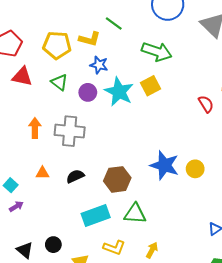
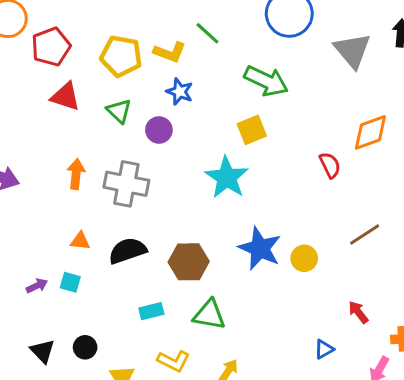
cyan star: (119, 92) -> (227, 177), moved
black semicircle: (75, 176) -> (128, 251), size x1.4
cyan square: (11, 185) -> (70, 282), moved, turned -32
cyan rectangle: (96, 215) -> (151, 311), size x0.6

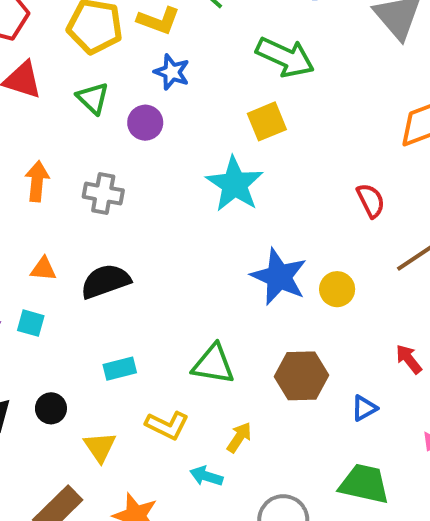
red semicircle: (330, 165) -> (371, 201), moved
gray cross: (126, 184) -> (103, 194), size x0.7
brown hexagon: (189, 262) -> (301, 376), moved
cyan rectangle: (151, 311) -> (120, 369), moved

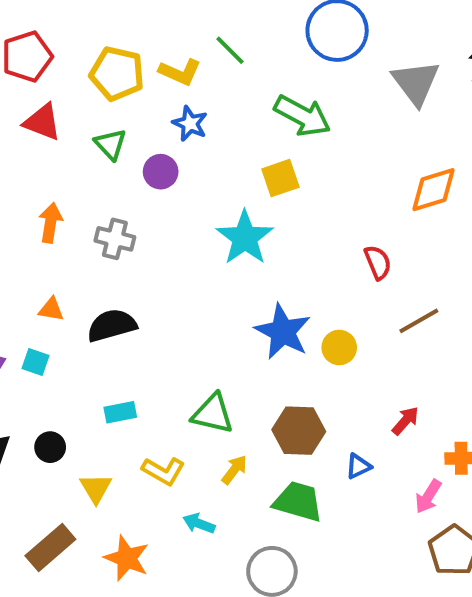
red arrow: (409, 359) -> (405, 421), turned 76
yellow arrow: (239, 437) -> (234, 470), moved
green trapezoid: (364, 484) -> (298, 501), moved

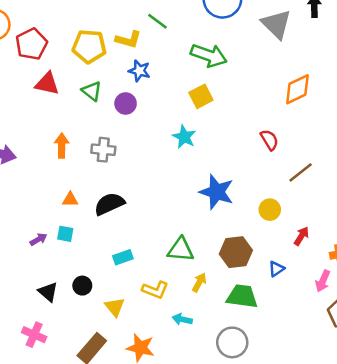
cyan star: (245, 238) -> (184, 137), size x0.7
yellow circle: (339, 347) -> (270, 210), moved

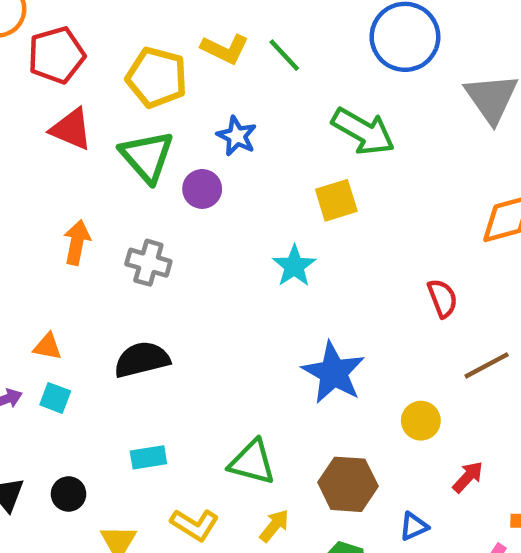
yellow L-shape: (128, 40) -> (225, 49), moved
green triangle: (92, 91) -> (147, 156), size x1.5
orange triangle: (70, 200) -> (48, 347), moved

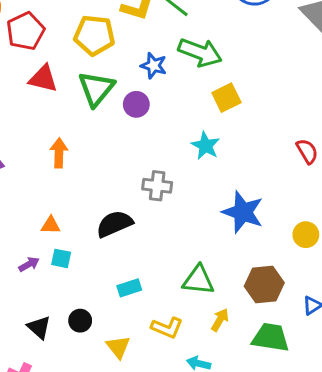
green arrow: (363, 131) -> (200, 52), moved
green triangle: (147, 156) -> (96, 89), turned 30
gray cross: (148, 263) -> (157, 186), moved

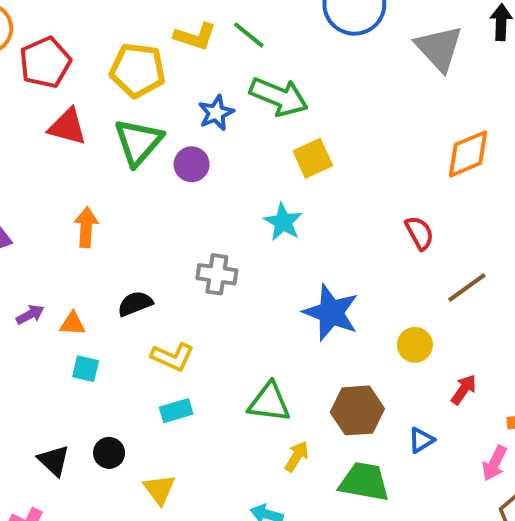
blue star: (154, 66) -> (216, 113), turned 30
black semicircle: (114, 224) -> (135, 304), moved, size x0.7
purple arrow: (29, 264) -> (30, 315), moved
yellow L-shape: (167, 328) -> (172, 357), moved

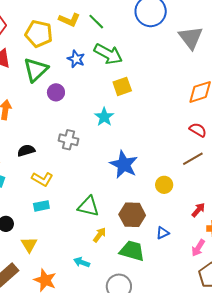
blue star: (216, 113) -> (76, 59), turned -30
purple circle: (192, 164) -> (56, 92), moved
red semicircle: (419, 233) -> (198, 130), moved, turned -36
red arrow: (464, 389) -> (198, 210), moved

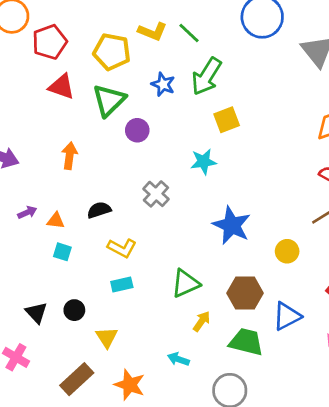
green arrow: (108, 54) -> (206, 76), turned 96
cyan star: (104, 117) -> (203, 162), turned 30
gray cross: (69, 140) -> (156, 194), turned 30
green triangle: (88, 206) -> (185, 283), turned -35
blue triangle: (163, 233) -> (287, 316), size x1.6

